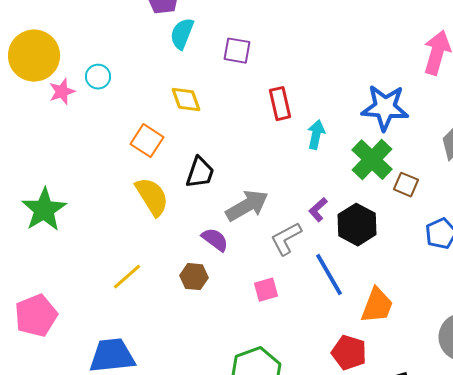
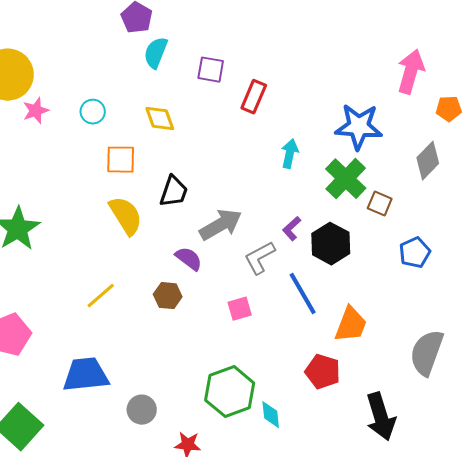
cyan circle: (98, 77) -> (93, 112), moved
red rectangle: (280, 104) -> (254, 97), moved, turned 36
orange square: (147, 141) -> (121, 160), turned -32

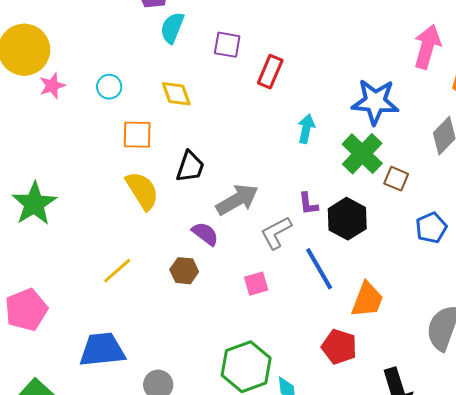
purple L-shape: (292, 229) -> (308, 204), turned -55

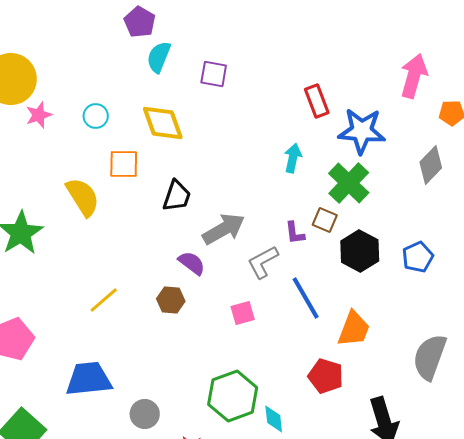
red rectangle: (270, 72) -> (317, 101), moved, turned -44
yellow diamond: (176, 94) -> (163, 123), size x1.4
brown square: (396, 179) -> (325, 220), moved
yellow semicircle: (142, 191) -> (83, 197), moved
black hexagon: (347, 219) -> (360, 251), moved

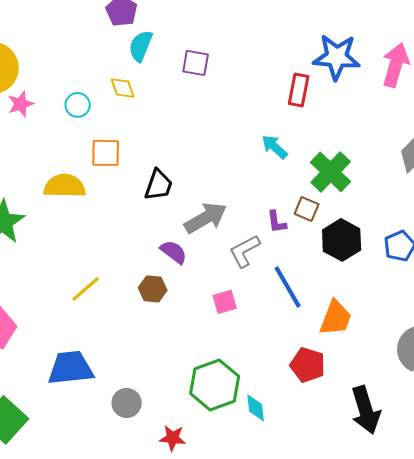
red rectangle: (317, 101) -> (299, 90), turned 32
yellow diamond: (163, 123) -> (123, 88), moved, size x0.6
blue star: (362, 131) -> (337, 57), moved
cyan arrow: (293, 158) -> (275, 147), turned -60
yellow semicircle: (83, 197) -> (65, 186), turned -57

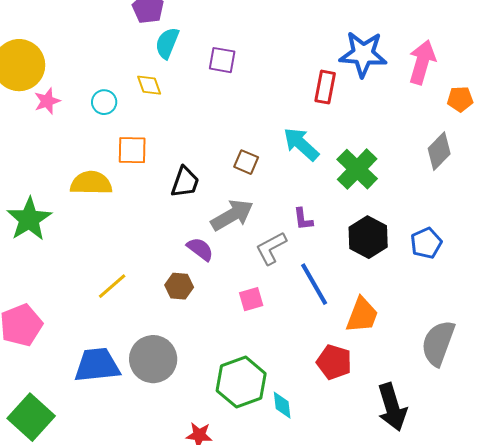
cyan arrow: (275, 147) -> (301, 144), size x1.4
brown square: (307, 209) -> (246, 162), moved
gray circle: (127, 403) -> (153, 359), moved, size x1.6

